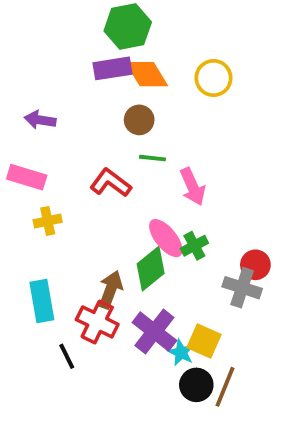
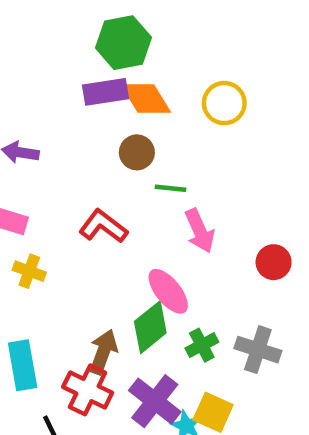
green line: (152, 158) -> (170, 188), moved
yellow cross: (48, 221) -> (29, 271), turned 32
green cross: (194, 246) -> (202, 345), moved
red circle: (255, 265) -> (274, 262), moved

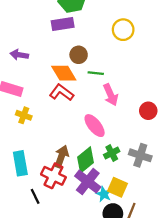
orange diamond: (146, 99) -> (64, 73), moved
green diamond: (150, 327) -> (85, 160), moved

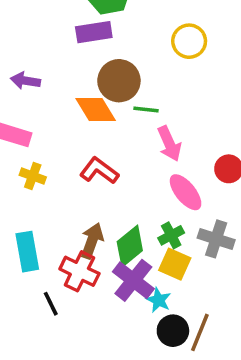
brown circle: (79, 55) -> (119, 81), size x1.5
red L-shape: (61, 92) -> (99, 171), moved
pink ellipse: (95, 126) -> (186, 192), moved
yellow square: (117, 187) -> (175, 264), moved

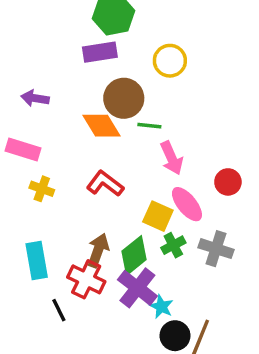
yellow circle: (189, 41) -> (170, 61), moved
yellow square: (175, 264) -> (158, 216), moved

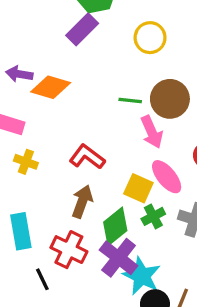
purple rectangle: (100, 52) -> (82, 29), turned -36
brown circle: (124, 98) -> (170, 99), moved
orange diamond: (102, 126) -> (51, 87), moved, turned -42
brown arrow: (98, 250) -> (82, 202), moved
cyan star: (161, 307) -> (142, 276), size x1.6

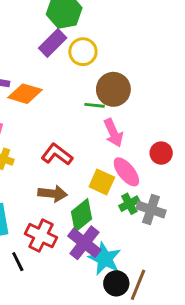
yellow circle: (150, 38) -> (83, 52), moved
brown circle: (170, 99) -> (113, 89), moved
brown arrow: (82, 202) -> (53, 194), turned 76
green cross: (153, 216) -> (129, 204), moved

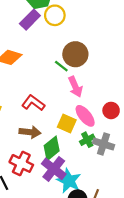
yellow circle: (83, 52) -> (55, 15), moved
green line: (95, 105) -> (61, 66), turned 32
red circle: (161, 153) -> (111, 110), moved

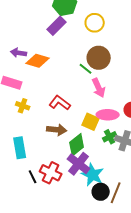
yellow circle: (55, 15) -> (95, 23), moved
pink ellipse: (85, 116) -> (108, 115), turned -50
red cross: (21, 163) -> (51, 173), moved

